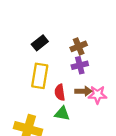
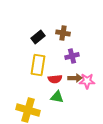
brown cross: (79, 46) -> (63, 33), moved, turned 32
red semicircle: (60, 92) -> (55, 79), turned -88

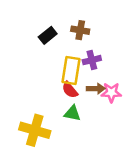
yellow rectangle: (38, 65) -> (71, 70), moved
red semicircle: (55, 79) -> (70, 90), turned 56

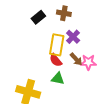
purple cross: (92, 60) -> (73, 37), turned -32
brown arrow: (96, 89) -> (76, 59), turned 48

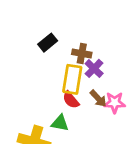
brown cross: (64, 13) -> (82, 53), moved
green triangle: (58, 79) -> (60, 123), moved

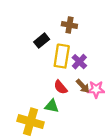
brown cross: (82, 53) -> (69, 25), moved
yellow rectangle: (72, 79) -> (62, 56), moved

